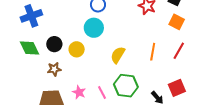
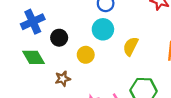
black circle: (54, 44) -> (59, 38), moved
yellow semicircle: (118, 55) -> (131, 46), moved

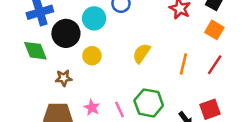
cyan circle: (103, 29) -> (94, 18), moved
black circle: (59, 38) -> (66, 33), size x1.5

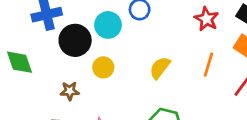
green diamond: (35, 51) -> (19, 62), moved
orange line: (183, 64) -> (208, 65), moved

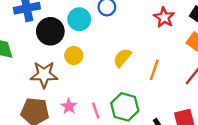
orange line: (208, 65) -> (154, 70), moved
brown star: (70, 91) -> (44, 75), size x1.6

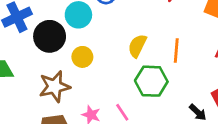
green hexagon: (125, 107) -> (151, 81), moved

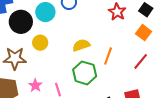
yellow semicircle: (137, 46) -> (81, 45), turned 30

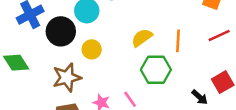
red line: (141, 61) -> (219, 36), turned 42

